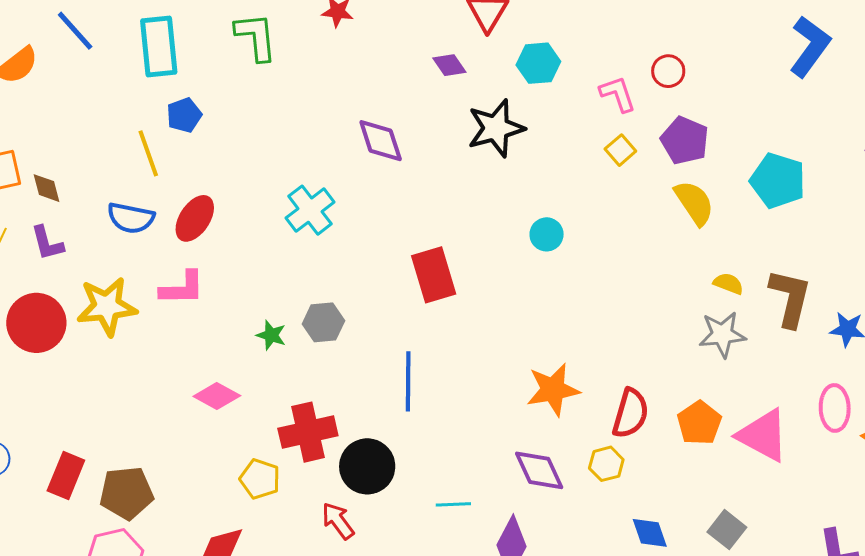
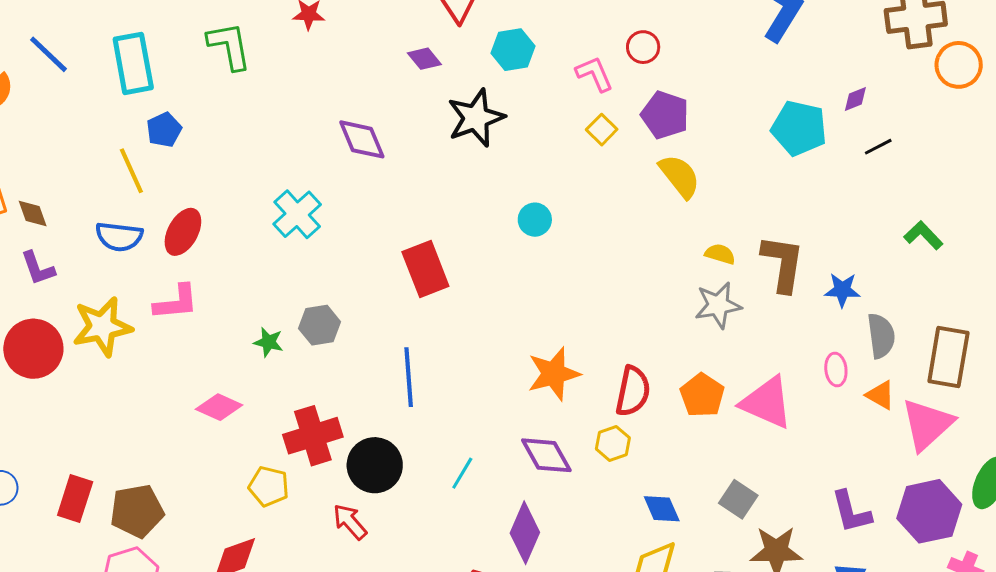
cyan pentagon: (778, 181) -> (799, 128), moved
pink ellipse: (835, 408) -> (836, 369), size x0.7
cyan line: (453, 504) -> (462, 473), moved, turned -52

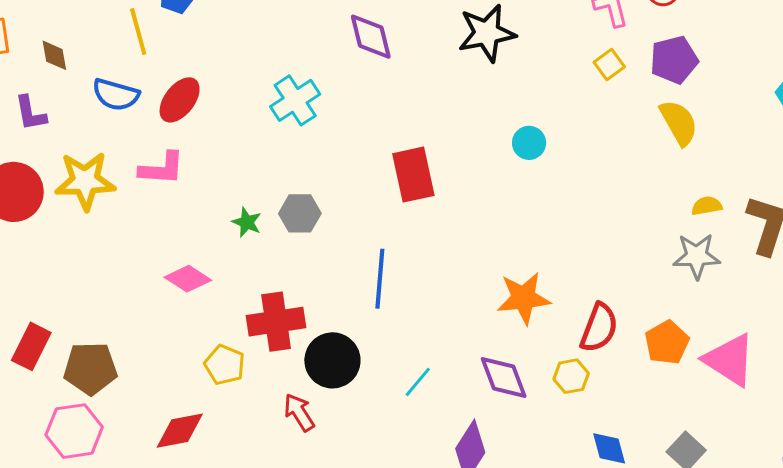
purple pentagon: (665, 115) -> (674, 60), turned 30
brown diamond: (33, 213) -> (54, 55), moved
yellow semicircle: (720, 254) -> (707, 206), turned -36

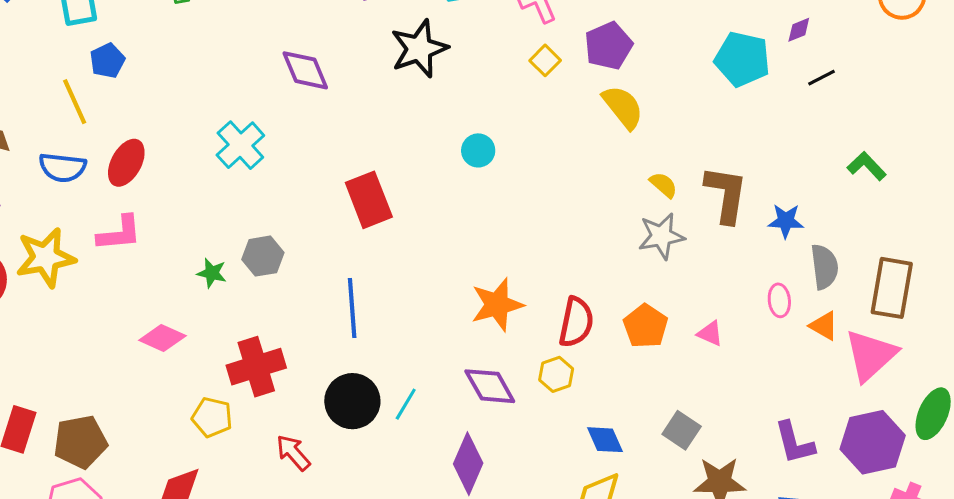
yellow semicircle: (707, 206) -> (663, 185), turned 60
black circle: (332, 360) -> (352, 401), moved
pink triangle: (729, 360) -> (710, 333), size x0.5

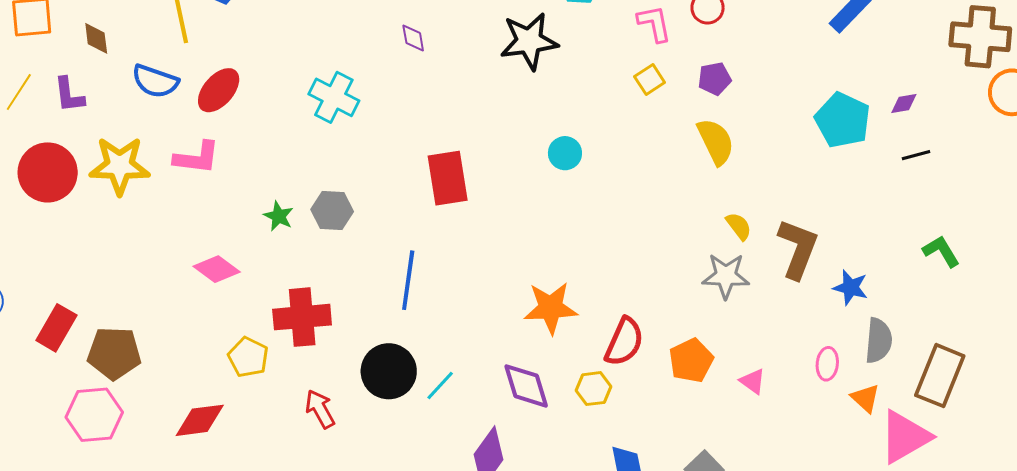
purple pentagon: (608, 46) -> (714, 79), size x0.7
purple diamond: (305, 70) -> (413, 38), size x0.6
cyan cross: (240, 145) -> (334, 97), turned -33

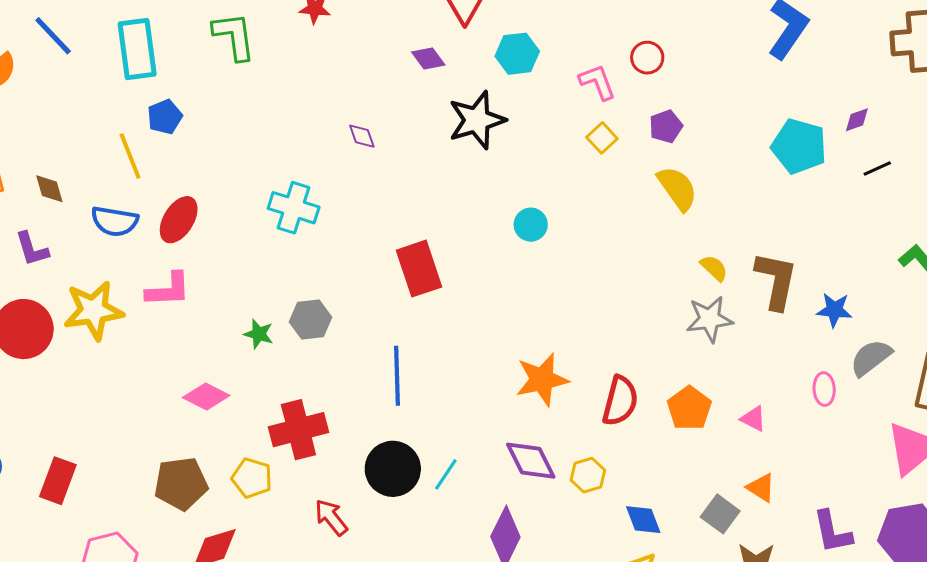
gray semicircle: (879, 341) -> (871, 358), turned -123
brown pentagon: (114, 353) -> (181, 484), moved
yellow hexagon: (594, 389) -> (588, 475), moved
orange triangle: (865, 398) -> (761, 488), moved

